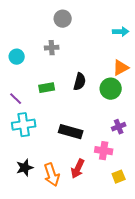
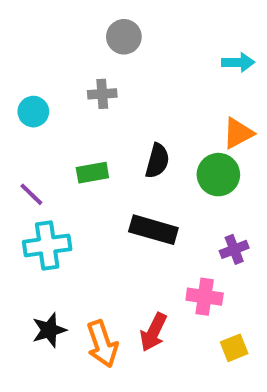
black rectangle: (71, 132) -> (153, 230), moved

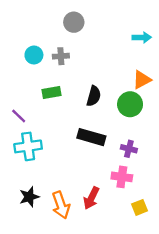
cyan circle: (33, 112) -> (34, 55), moved
green rectangle: (92, 173) -> (52, 93), moved
purple cross: (234, 249) -> (129, 149), moved, turned 35

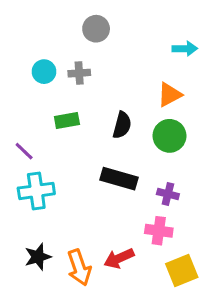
orange triangle: (142, 80) -> (169, 95), moved
red arrow: (91, 198) -> (119, 258), turned 40
yellow square: (139, 207) -> (182, 271), size x1.5

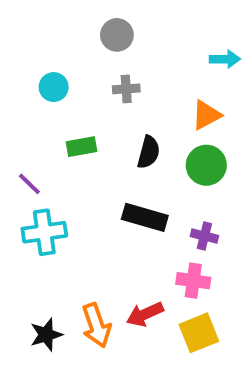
gray cross: (79, 73) -> (126, 89), moved
black star: (38, 257) -> (46, 335), moved
yellow square: (182, 271) -> (199, 333), moved

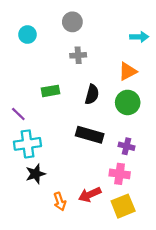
cyan circle: (54, 87) -> (27, 35), moved
orange arrow: (96, 325) -> (60, 201), size x0.7
black star: (46, 335) -> (36, 174), moved

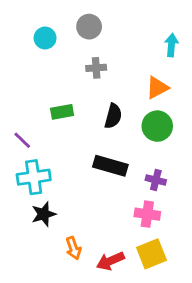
cyan circle: (27, 35) -> (45, 38), moved
cyan arrow: (139, 37) -> (171, 45), turned -84
red arrow: (90, 195) -> (110, 261), moved

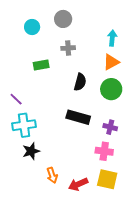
cyan arrow: (171, 45) -> (112, 38), moved
green rectangle: (62, 112) -> (41, 65), moved
yellow square: (152, 254) -> (107, 179), turned 35

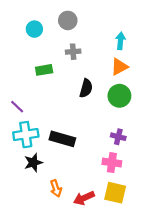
black rectangle: (78, 117) -> (62, 139), moved

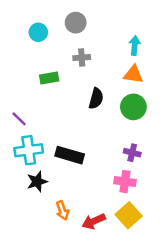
orange triangle: (119, 67) -> (133, 74), turned 36
yellow square: (115, 193) -> (129, 215), turned 35

